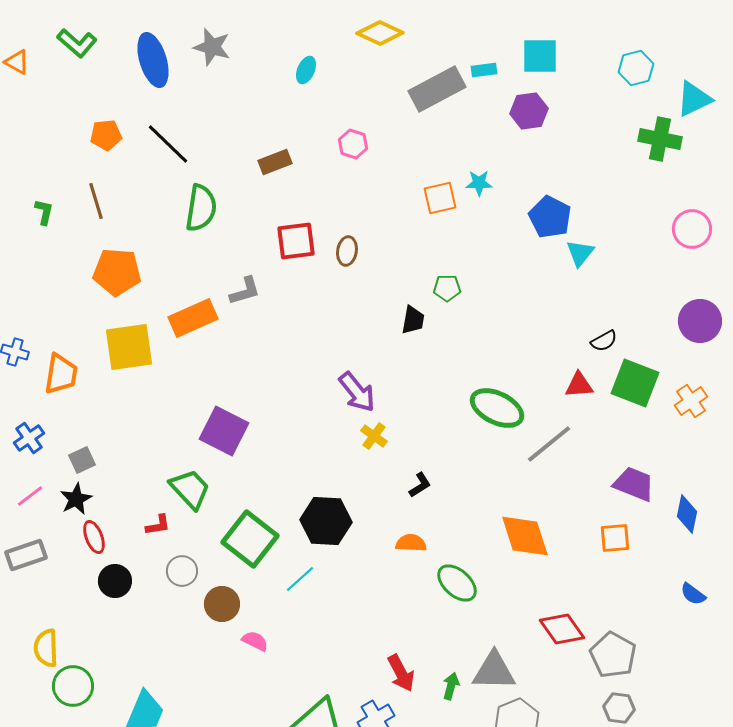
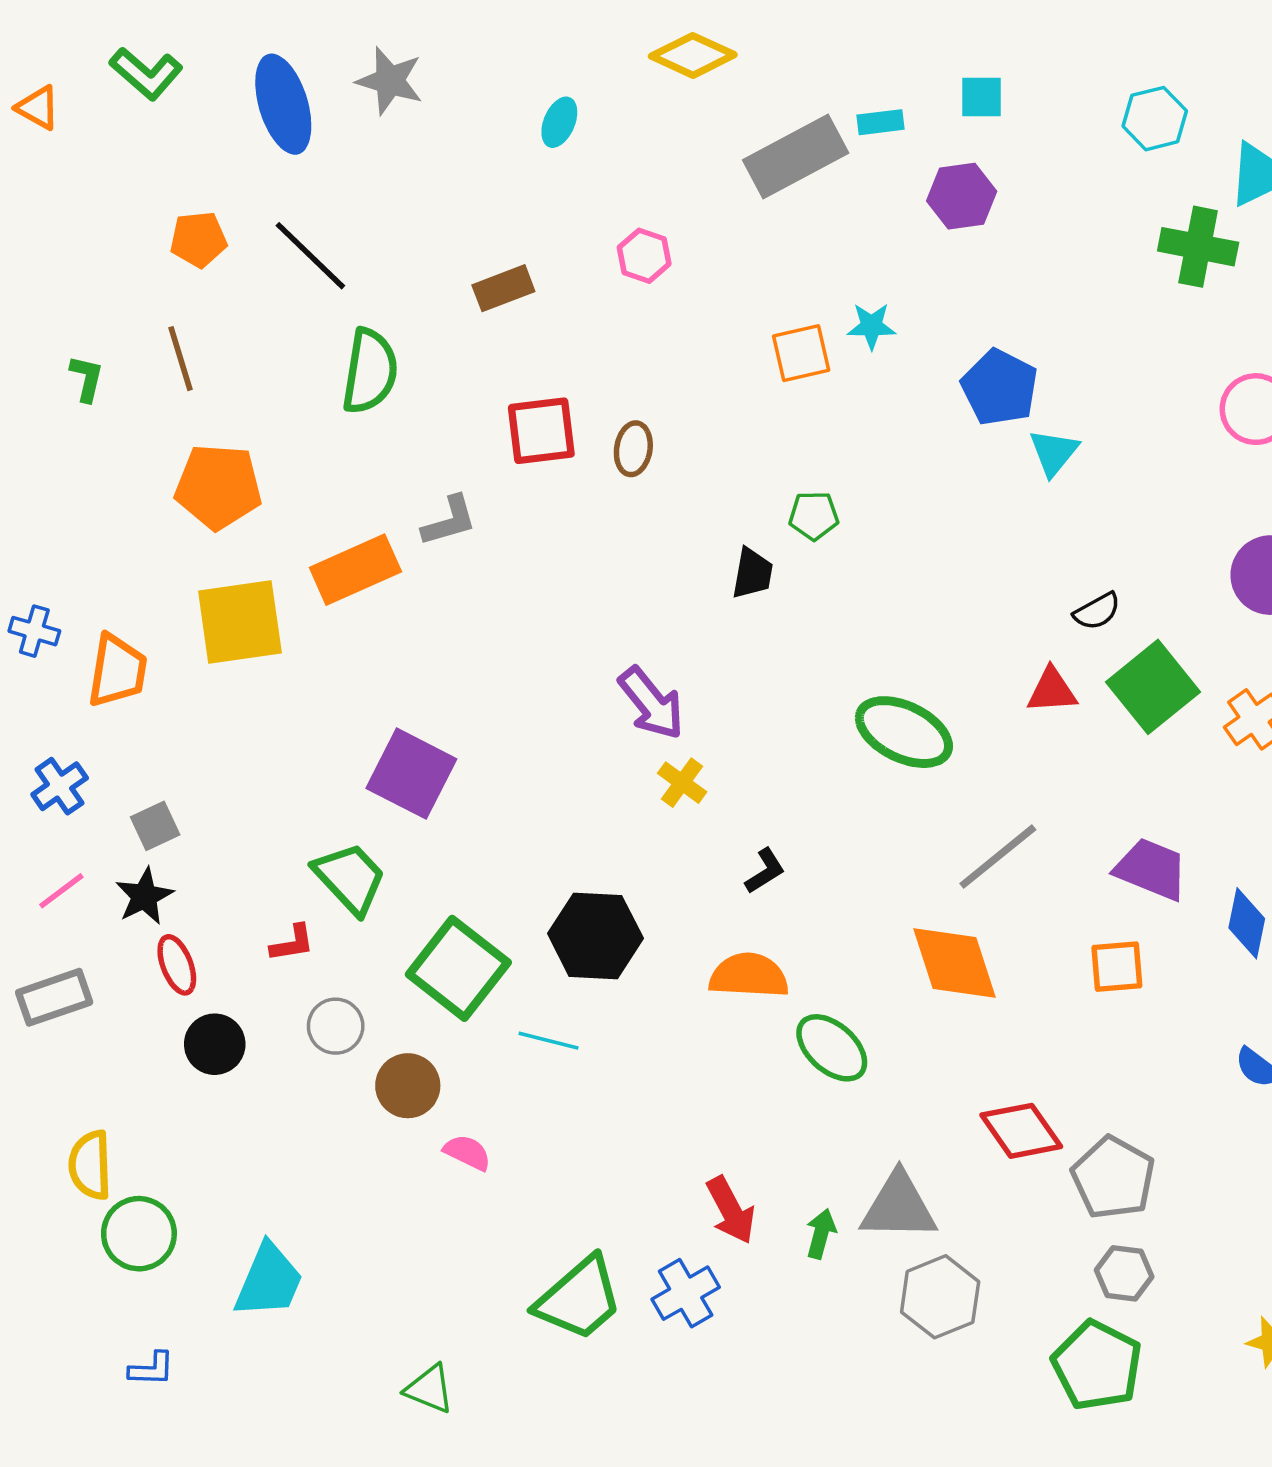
cyan square: (540, 56) -> (982, 97), size x0.7
green square: (635, 383) -> (1153, 687), turned 30
gray line: (549, 444) -> (998, 857), moved
orange semicircle: (411, 543) -> (749, 976), size x1.4
cyan line: (300, 579) -> (549, 1041), turned 56

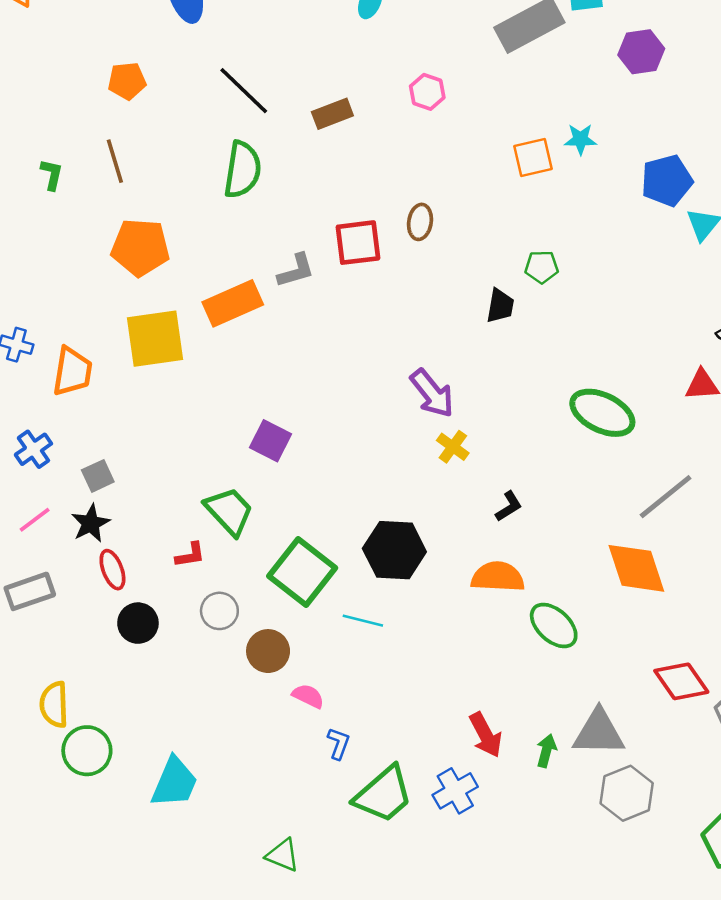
black line: (310, 256) -> (244, 91), moved
blue pentagon: (1000, 387) -> (667, 181), turned 30
red square: (541, 431) -> (358, 243), moved
purple square: (411, 774) -> (270, 441), size x0.7
blue L-shape: (152, 1369) -> (339, 743), moved, turned -72

